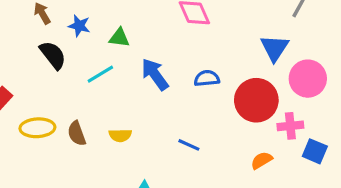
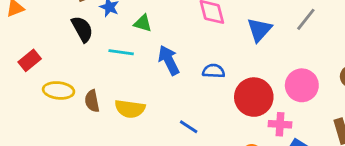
blue triangle: (275, 48) -> (259, 30), moved
cyan line: (100, 74) -> (121, 52), turned 30
yellow semicircle: (120, 135) -> (130, 109), size x1.5

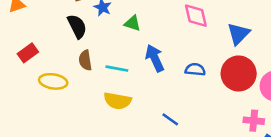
cyan line: (121, 52) -> (117, 69), moved
red circle: (254, 97) -> (239, 73), moved
brown semicircle: (92, 101) -> (85, 60), moved

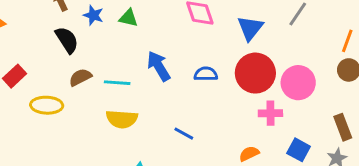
green triangle: (132, 23) -> (129, 18), moved
brown semicircle: (85, 60) -> (80, 77), turned 78
pink cross: (254, 121) -> (270, 113), moved

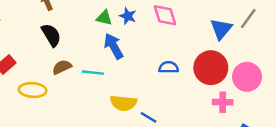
blue star: (93, 15) -> (128, 16), moved
blue triangle: (250, 28) -> (221, 29), moved
blue arrow: (159, 66) -> (114, 46), moved
yellow semicircle: (122, 119) -> (123, 103), moved

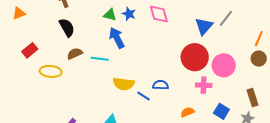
blue semicircle: (169, 67) -> (161, 85), moved

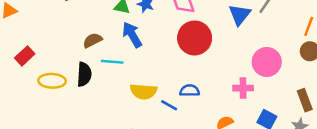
black semicircle: (67, 28) -> (84, 74), moved, turned 36
brown semicircle: (75, 54) -> (93, 40), moved
red circle: (195, 57) -> (195, 38), moved

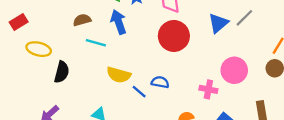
black semicircle: (84, 74) -> (62, 72), moved

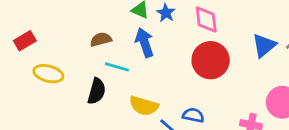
black semicircle: (62, 72) -> (97, 91), moved

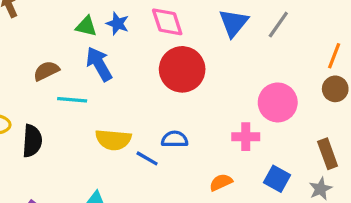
blue triangle: (264, 45) -> (234, 23), moved
black semicircle: (97, 91) -> (32, 141), moved

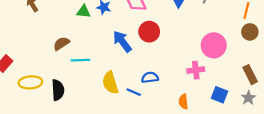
blue arrow: (99, 64) -> (122, 41), moved
red circle: (182, 69) -> (149, 32), size x0.7
yellow semicircle: (113, 140) -> (110, 83), turned 75
orange semicircle: (221, 182) -> (183, 102), turned -64

